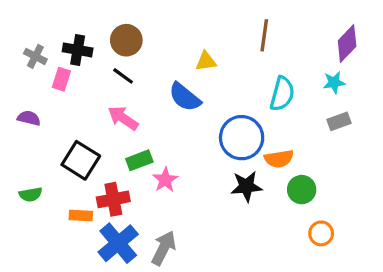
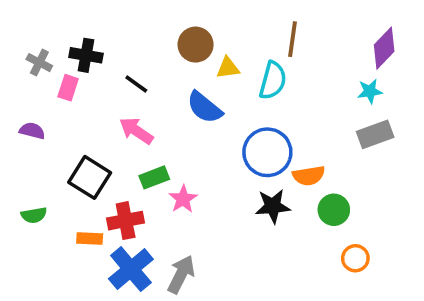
brown circle: (126, 40) -> (196, 45), moved
cyan semicircle: (282, 94) -> (273, 80), moved
gray rectangle: (339, 121) -> (375, 134), size x1.4

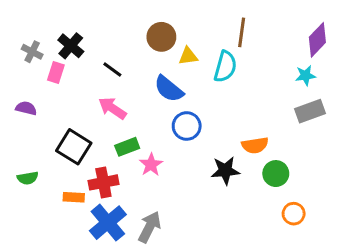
black cross: (86, 55) -> (71, 46), turned 30
blue circle: (267, 152) -> (187, 126), moved, size x0.7

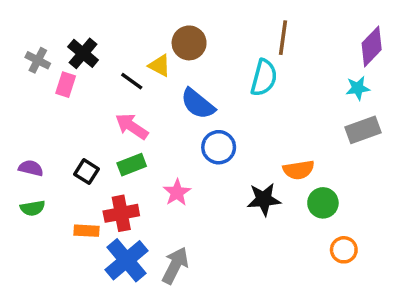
yellow triangle: (188, 56) -> (160, 66), moved, turned 36
purple semicircle: (26, 108) -> (31, 168), moved
black square: (74, 147) -> (86, 172), size x0.6
green rectangle: (127, 147) -> (132, 165), moved

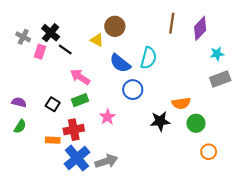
purple diamond: (372, 46) -> (200, 28), moved
cyan semicircle: (264, 78) -> (149, 58), moved
black line: (132, 81) -> (65, 50), moved
green semicircle: (33, 208) -> (20, 126), turned -48
gray arrow: (175, 265) -> (106, 161), turned 45

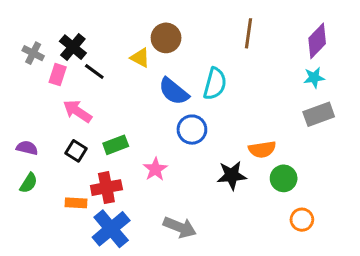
purple diamond: (200, 28) -> (317, 41), moved
pink arrow: (80, 77) -> (77, 111), moved
gray arrow: (106, 161) -> (180, 227), moved, turned 40

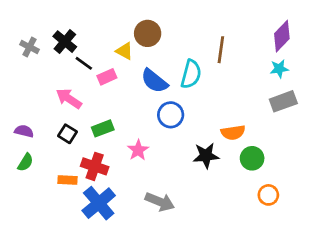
brown line: (248, 33) -> (221, 50), moved
pink rectangle: (58, 75) -> (107, 77), moved, turned 48
red cross: (106, 188) -> (95, 166), turned 30

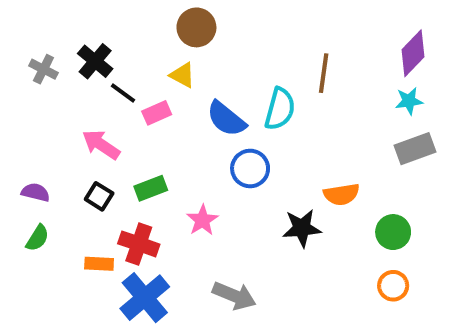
brown circle: (148, 33) -> (196, 27), moved
green circle: (252, 158) -> (393, 232), moved

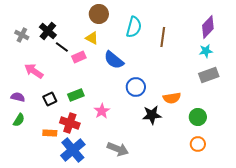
cyan semicircle: (280, 109) -> (134, 27), moved
pink arrow: (101, 145) -> (34, 71), moved
blue circle: (250, 168) -> (136, 87), moved
black square: (99, 196) -> (50, 99), turned 32

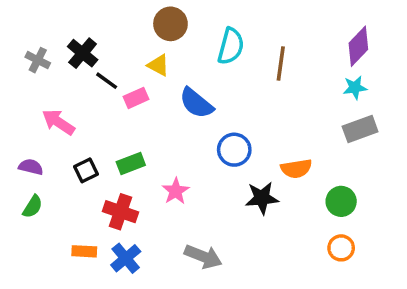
orange rectangle: (50, 133) -> (84, 251), moved
blue cross: (73, 150) -> (126, 258), size x0.7

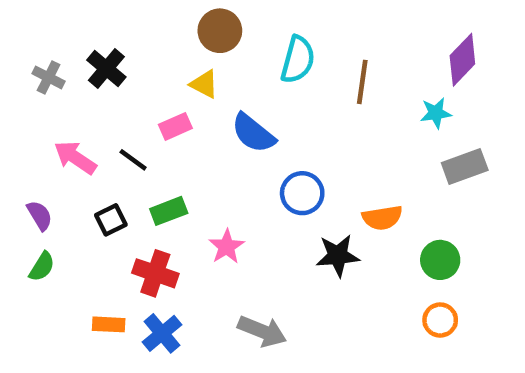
black line: (107, 81) -> (133, 160), moved
cyan star: (355, 88) -> (436, 113), moved
purple semicircle: (31, 167) -> (40, 215), turned 45

